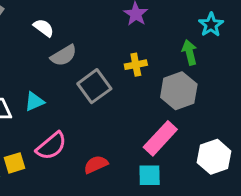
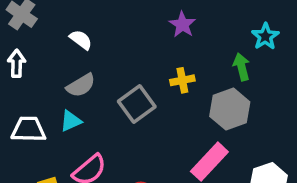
gray semicircle: (64, 55) -> (81, 85), moved

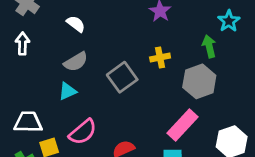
white trapezoid: (28, 129) -> (28, 122), moved

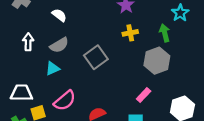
white arrow: (22, 43) -> (28, 42), moved
yellow cross: (160, 58) -> (130, 33), moved
pink rectangle: (183, 125) -> (144, 95), size x0.6

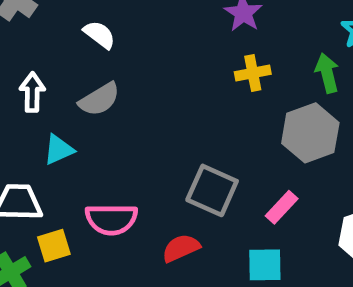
gray square: (96, 57) -> (212, 190), moved, turned -30
cyan triangle: (53, 68) -> (59, 150), moved
pink semicircle: (65, 101) -> (111, 219), turned 40

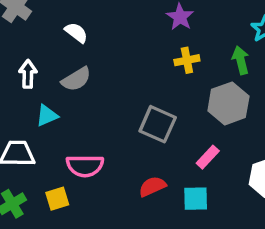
gray square: (212, 190) -> (158, 124), moved
yellow square: (54, 246) -> (57, 199), moved
red semicircle: (181, 248) -> (152, 186), moved

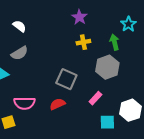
red semicircle: (152, 186) -> (57, 104), moved
cyan square: (196, 199) -> (107, 122), moved

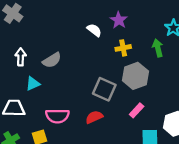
white semicircle: (19, 26) -> (94, 30), moved
gray hexagon: (107, 67) -> (135, 76), moved

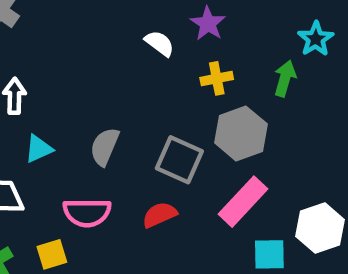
green arrow: (158, 48) -> (285, 78), turned 30
gray semicircle: (52, 60) -> (105, 147), moved, turned 144
pink rectangle: (137, 110) -> (243, 202), size x1.6

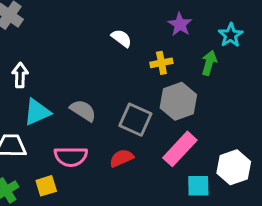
purple star: (208, 23) -> (180, 24), moved
gray semicircle: (105, 147) -> (83, 110), turned 100
cyan triangle: (39, 149) -> (37, 112), size x1.4

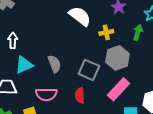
white semicircle: (122, 38) -> (80, 16), size x1.6
gray semicircle: (83, 110) -> (54, 64), turned 36
red semicircle: (122, 158) -> (80, 95), turned -70

